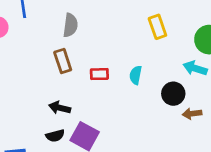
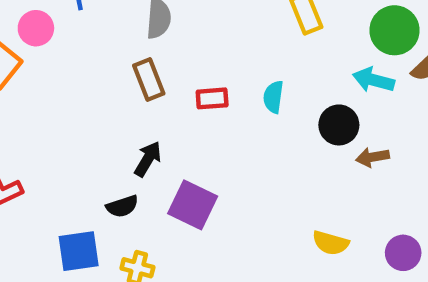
black arrow: (60, 108) -> (148, 159), turned 110
black semicircle: (55, 136) -> (122, 206), moved

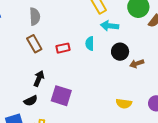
cyan arrow: (373, 80) -> (110, 26), moved

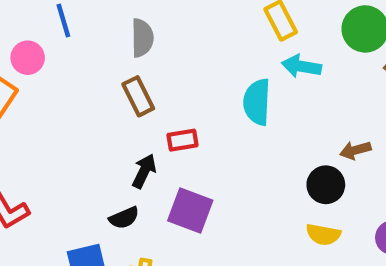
cyan semicircle: (90, 44) -> (257, 102), size x1.5
red rectangle: (63, 48) -> (183, 140), moved
black circle: (120, 52) -> (326, 185), moved

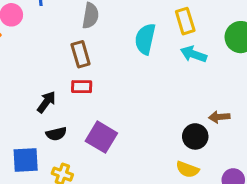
cyan semicircle: (257, 102) -> (145, 39), moved
red rectangle: (183, 140) -> (82, 87), moved
black arrow: (144, 171) -> (46, 102), moved

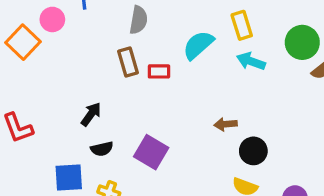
cyan semicircle: (145, 39) -> (198, 45), turned 36
red rectangle: (82, 87) -> (159, 71), moved
brown arrow: (219, 117) -> (226, 124), moved

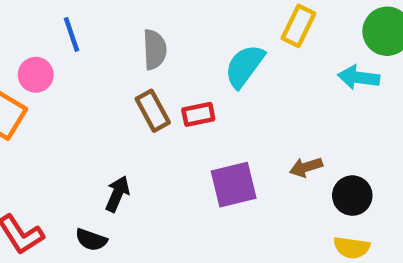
yellow rectangle: (242, 25) -> (298, 26), turned 56
cyan arrow: (251, 61) -> (359, 77), moved
black semicircle: (102, 149) -> (91, 240), moved, turned 45
purple square: (151, 152) -> (234, 185), moved, turned -32

